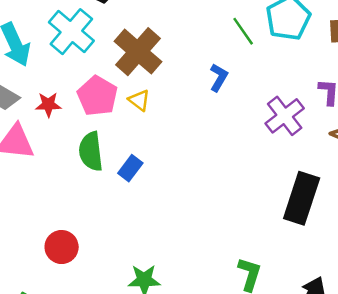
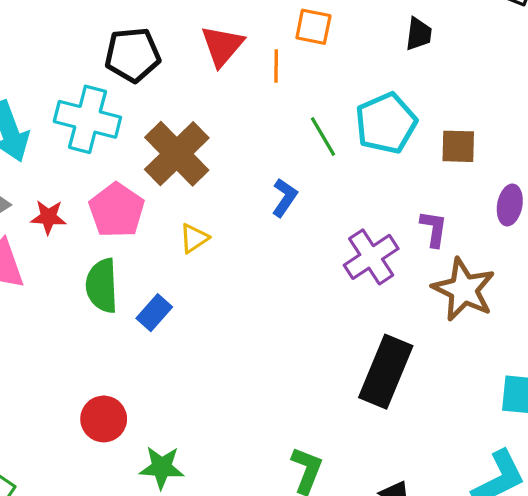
cyan cross: (71, 32) -> (87, 119), turned -30
yellow triangle: (139, 100) -> (194, 238), moved, turned 45
red circle: (62, 247) -> (104, 419), moved

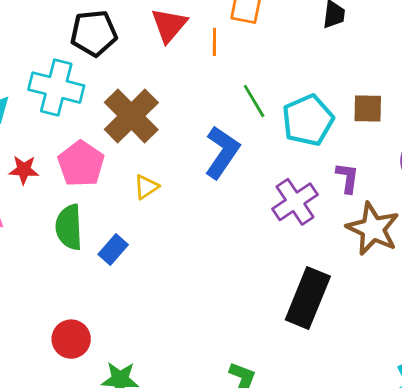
cyan pentagon: (386, 123) -> (308, 120), moved
blue L-shape: (285, 198) -> (222, 152), size x1.6

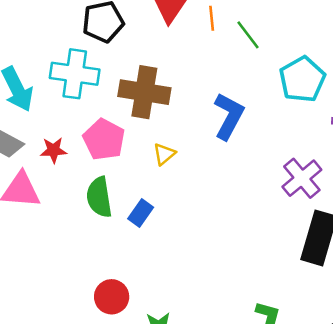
green line: (254, 101) -> (248, 35), moved
brown cross: (131, 116) -> (144, 92), turned -30
purple cross: (295, 202) -> (302, 178), moved

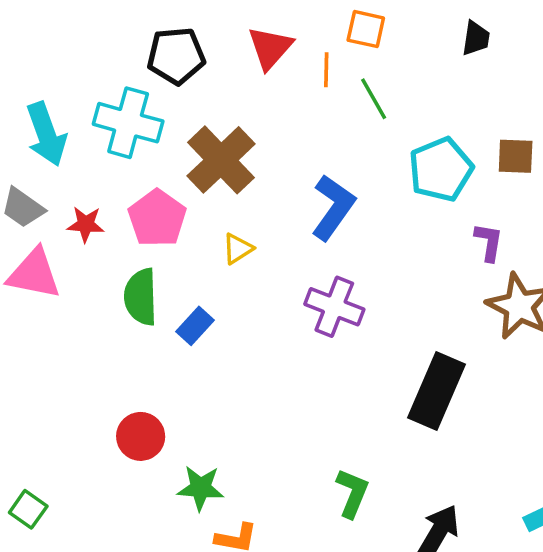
brown cross: (144, 92) -> (221, 160), turned 30
purple cross: (302, 178) -> (334, 307), moved, turned -36

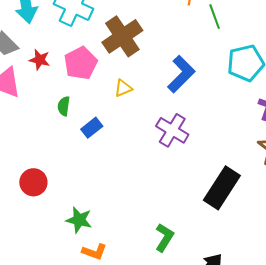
green semicircle: (141, 297) -> (64, 106), size x0.6
red circle: (141, 436) -> (33, 182), moved

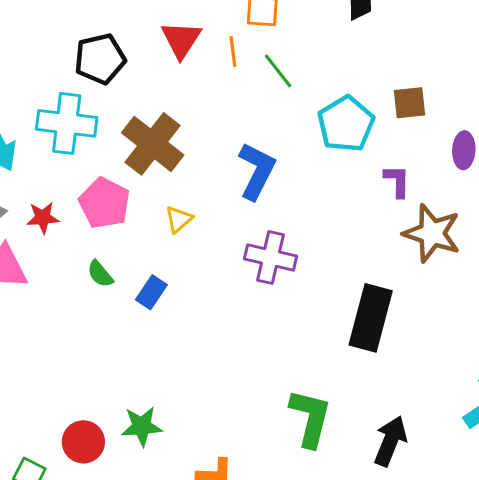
green semicircle: (64, 106) -> (100, 274), turned -30
red circle: (33, 182) -> (83, 442), moved
green star: (79, 220) -> (142, 426), moved
green L-shape: (164, 237) -> (310, 418), size x1.4

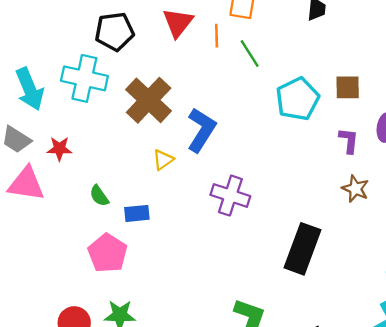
blue L-shape: (257, 171) -> (201, 130), moved
purple L-shape: (397, 181) -> (349, 141), moved
pink pentagon: (104, 203) -> (108, 253), moved
brown star: (432, 233) -> (355, 189), size x0.6
blue rectangle: (151, 292) -> (137, 213), turned 45

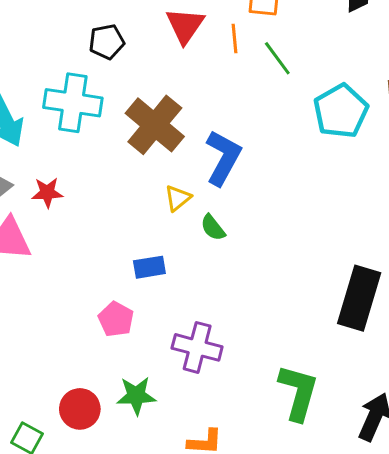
black pentagon: (115, 31) -> (107, 42), size x0.7
green semicircle: (99, 196) -> (213, 228), moved
purple cross: (230, 196) -> (197, 347), moved
pink pentagon: (108, 253) -> (116, 319), size x0.7

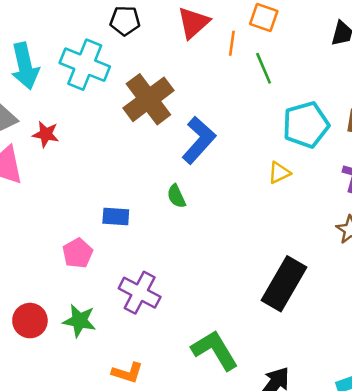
yellow triangle: (178, 198) -> (279, 173), moved
green L-shape: (298, 392) -> (215, 350), turned -60

